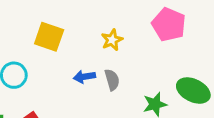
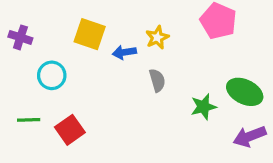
blue arrow: (84, 77) -> (124, 52), moved

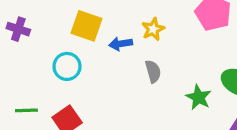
cyan circle: (52, 75) -> (67, 66), moved
green star: (203, 107) -> (199, 97), turned -30

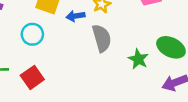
gray semicircle: (153, 71) -> (102, 38), size x1.5

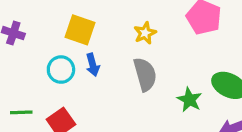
blue arrow: (76, 16) -> (93, 65), moved, turned -96

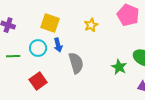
gray semicircle: (145, 74) -> (76, 63), moved
green line: (21, 112) -> (13, 56), moved

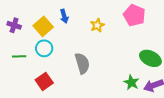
yellow square: (50, 23) -> (43, 26), moved, turned 30
blue arrow: (58, 45) -> (64, 16), moved
green star: (119, 67) -> (131, 82), moved

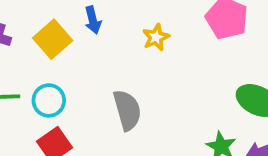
cyan circle: (44, 48) -> (49, 100), moved

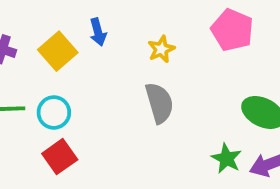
gray semicircle: (127, 110) -> (159, 103), moved

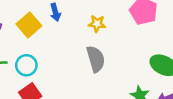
yellow star: (161, 49) -> (97, 24), turned 30

